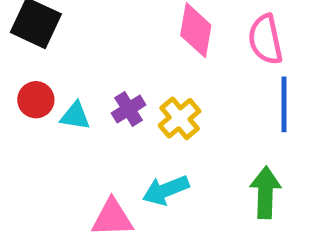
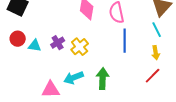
green arrow: (265, 192) -> (103, 79), moved

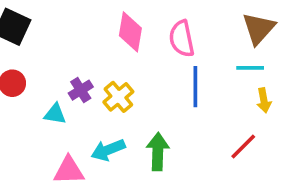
cyan line: (157, 30) -> (250, 68), turned -63
cyan triangle: (35, 46) -> (55, 114), moved
yellow arrow: (156, 53) -> (264, 100), moved

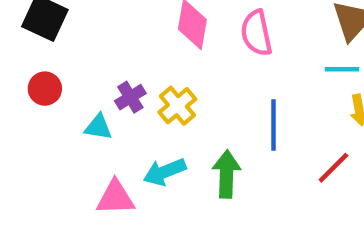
blue line: (195, 87) -> (274, 125), moved

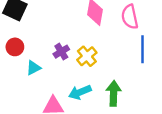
blue line: (274, 125) -> (143, 49), moved
cyan triangle: (98, 127) -> (33, 68), moved, turned -35

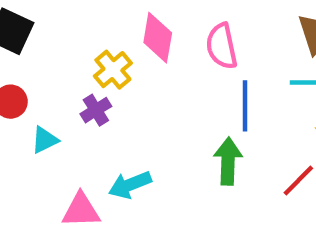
yellow cross: (87, 56) -> (113, 70), moved
green arrow: (114, 93) -> (228, 161), moved

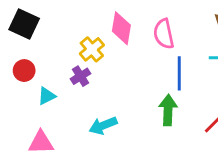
pink triangle: (81, 210) -> (41, 142), moved

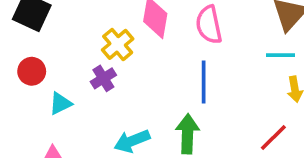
blue line: (179, 73) -> (204, 82), moved
green arrow: (168, 110) -> (187, 134), moved

